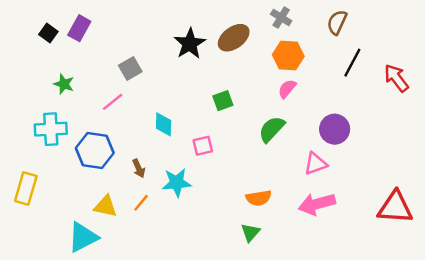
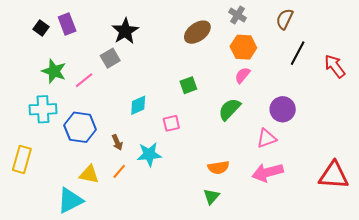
purple rectangle: (79, 28) -> (67, 24), turned -50
black star: (190, 44) -> (125, 31), moved
green star: (64, 84) -> (54, 71), size x1.4
pink line: (113, 102) -> (84, 80), moved
cyan diamond: (164, 124) -> (138, 105), turned 65

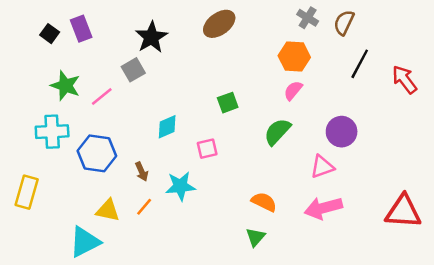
gray cross: (237, 15) -> (308, 18), moved
brown ellipse: (197, 32) -> (219, 24), moved
orange semicircle: (218, 167) -> (264, 202), turned -145

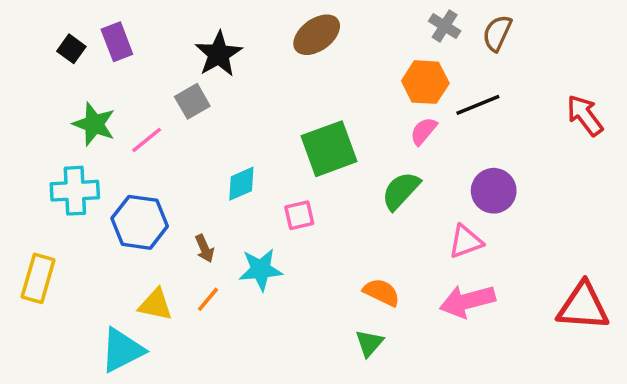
black line: (360, 64) -> (478, 105), moved, turned 40
green square: (228, 103) -> (329, 149), size x1.8

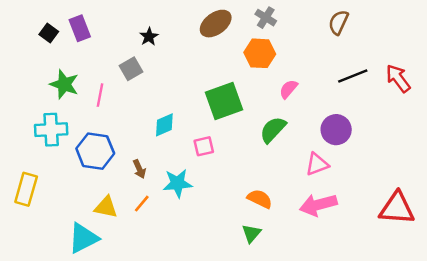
gray cross: (445, 26) -> (266, 18), moved
black star: (219, 54) -> (149, 37), size x0.6
orange hexagon: (425, 82) -> (260, 53), moved
black line: (478, 105) -> (353, 76), moved
pink line: (147, 140) -> (100, 95), turned -40

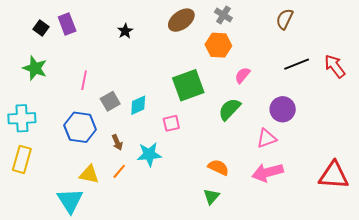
gray square: (131, 69) -> (110, 101), moved
green star: (64, 84) -> (35, 68), moved
cyan cross: (51, 130) -> (22, 118), moved
cyan triangle: (83, 238) -> (70, 200), turned -36

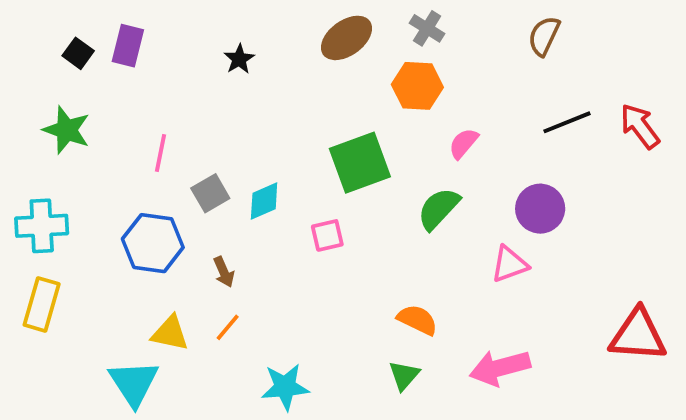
purple rectangle: (67, 24) -> (128, 46), turned 35
cyan star: (149, 154) -> (285, 387), moved
pink arrow: (268, 172) -> (500, 368), moved

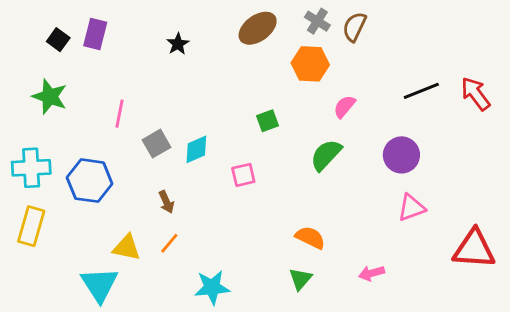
brown semicircle: (544, 36) -> (354, 27), moved
green square: (360, 163) -> (268, 121), size x0.5
blue hexagon: (153, 243) -> (90, 181), moved
pink triangle: (509, 264) -> (411, 208), moved
pink arrow: (500, 368) -> (372, 273), size x0.6

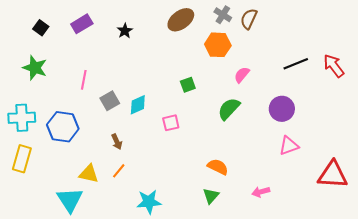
purple rectangle: (95, 34) -> (82, 24), moved, turned 45

